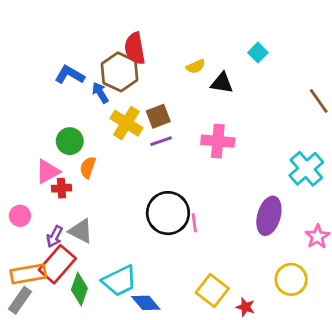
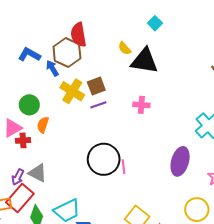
cyan square: (258, 53) -> (155, 23), moved
yellow semicircle: (196, 66) -> (125, 48), turned 72
black triangle: (222, 83) -> (144, 61), size x1.6
pink cross: (218, 141) -> (141, 105), size x0.7

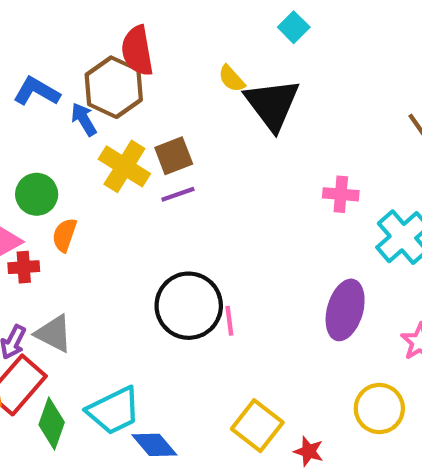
black triangle: (144, 61) -> (272, 104), turned 44
pink cross: (141, 105) -> (341, 194), moved

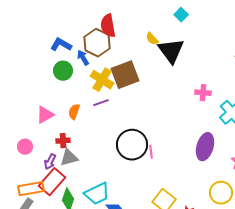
brown square: (174, 156) -> (125, 75), size x1.6
green circle: (37, 194) -> (63, 71), moved
purple line: (178, 194) -> (101, 103), moved
red cross: (24, 267) -> (63, 141), moved
gray triangle: (54, 334) -> (69, 158), turned -42

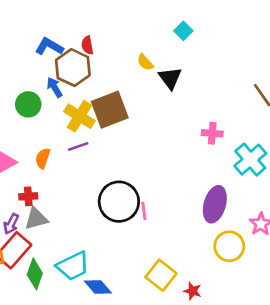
red semicircle: (108, 26) -> (87, 45), size x0.6
blue L-shape: (61, 45) -> (49, 47), moved
black triangle: (171, 51) -> (170, 78), size x0.7
yellow circle: (221, 193) -> (229, 246), moved

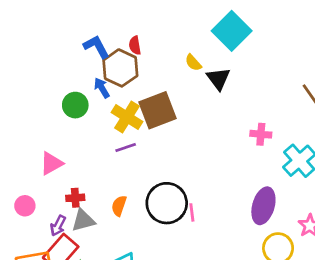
cyan square: (183, 31) -> (232, 31), size x2.0
blue L-shape: (49, 47) -> (96, 47), turned 32
orange semicircle: (43, 158) -> (119, 206), moved

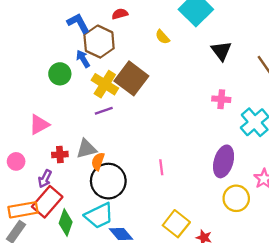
red semicircle: (135, 45) -> (120, 14), moved, turned 84
black triangle: (218, 79) -> (221, 51), moved
brown square: (157, 110) -> (131, 78), turned -32
black circle: (167, 203) -> (108, 181), moved
gray triangle: (83, 220) -> (86, 149), moved

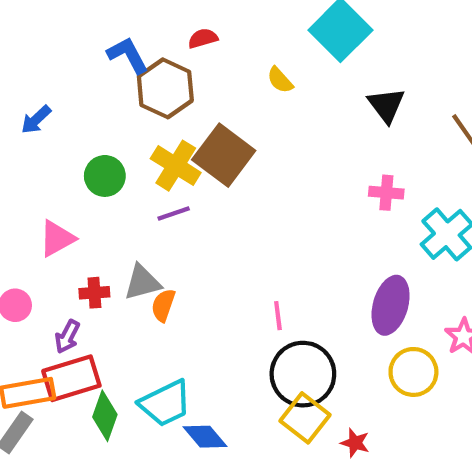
blue arrow: (83, 59) -> (36, 120), moved, turned -102
green circle: (60, 74) -> (105, 176), moved
black circle: (108, 181) -> (303, 374), moved
red rectangle: (47, 202) -> (71, 378), turned 32

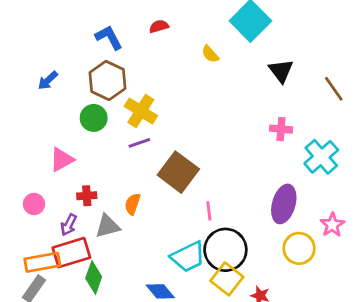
brown hexagon: (165, 88) -> (108, 80), moved
brown square: (224, 155) -> (178, 172), moved
gray triangle: (142, 282) -> (108, 226), moved
cyan trapezoid: (165, 403) -> (188, 257), moved

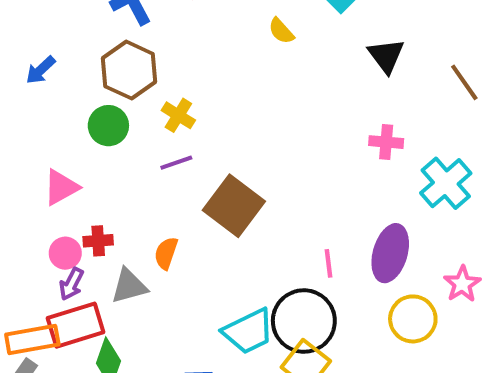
yellow cross: (141, 111) -> (178, 115), size x0.7
pink circle: (34, 204) -> (65, 253), moved
pink line: (209, 211) -> (329, 263), moved

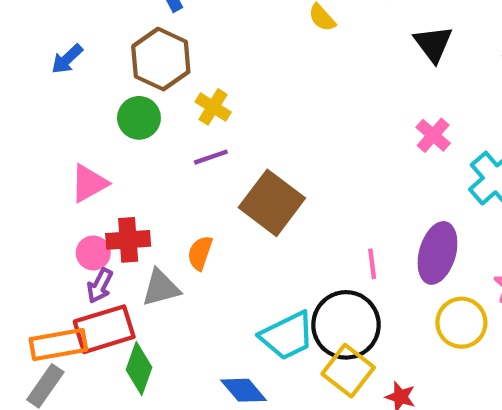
pink cross: (386, 142) -> (433, 135), turned 36
red cross: (98, 241) -> (128, 240), size x1.4

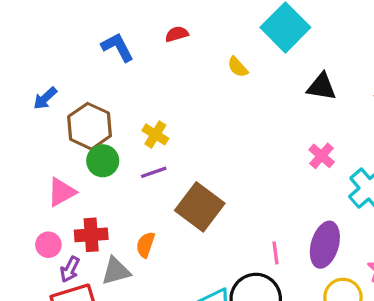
black triangle: (433, 44) -> (322, 87), turned -44
brown hexagon: (161, 59) -> (90, 126), moved
green circle: (139, 118) -> (103, 161), moved
pink circle: (93, 253) -> (48, 245), moved

